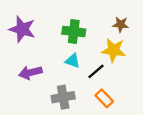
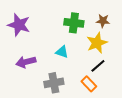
green cross: (74, 32) -> (74, 23), moved
yellow star: (114, 50) -> (97, 43), turned -30
black line: (96, 71) -> (98, 66), moved

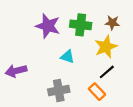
purple star: (19, 25) -> (48, 26), moved
purple arrow: (26, 62) -> (16, 71), moved

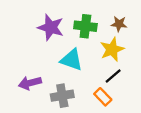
cyan triangle: (67, 57) -> (72, 60), size x1.5
purple arrow: (16, 71) -> (30, 83), moved

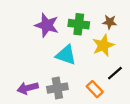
black line: (113, 76) -> (115, 73), moved
purple arrow: (30, 83) -> (28, 88), moved

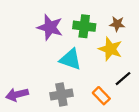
yellow star: (103, 45) -> (110, 49), turned -30
purple arrow: (28, 88) -> (17, 95), moved

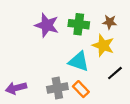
cyan triangle: (71, 59) -> (79, 61), moved
orange rectangle: (101, 96) -> (81, 89), moved

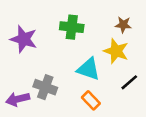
green cross: (79, 24) -> (72, 27), moved
purple star: (47, 25) -> (24, 39), moved
gray cross: (57, 88) -> (45, 87), moved, turned 30

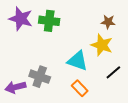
green cross: (72, 27) -> (49, 21), moved
purple star: (24, 39) -> (21, 19), moved

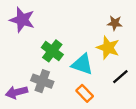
green cross: (49, 21) -> (52, 51), moved, turned 30

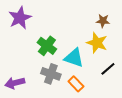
purple star: (22, 20) -> (20, 18), turned 30
gray cross: (42, 81) -> (51, 74), moved

